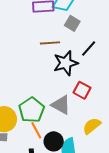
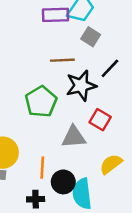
gray triangle: (61, 105) -> (74, 137), turned -35
green pentagon: (32, 110) -> (41, 102), moved
orange line: (36, 130) -> (42, 168), turned 30

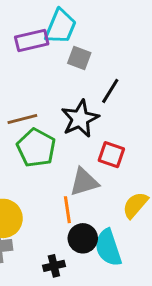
brown line: (62, 60) -> (22, 119), moved
orange line: (42, 168) -> (67, 210), moved

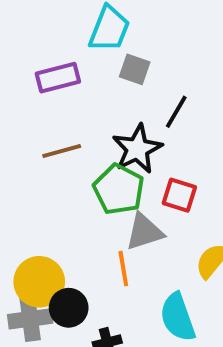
purple rectangle: (32, 40) -> (58, 78), moved
green pentagon: (36, 148) -> (119, 189), moved
black circle: (83, 238) -> (69, 308), moved

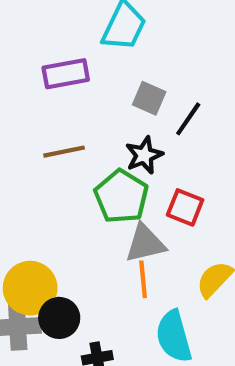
gray square: (135, 69) -> (149, 98), moved
black star: (137, 149) -> (144, 155), size x0.7
orange line: (123, 269) -> (143, 279), moved

